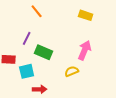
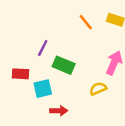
orange line: (37, 11) -> (86, 22), moved

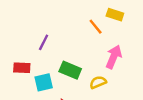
orange line: (86, 22) -> (96, 27), moved
green rectangle: (64, 65) -> (70, 70), moved

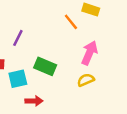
yellow semicircle: (98, 82) -> (86, 80), moved

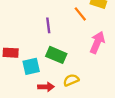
purple line: (18, 38) -> (48, 25), moved, turned -35
yellow semicircle: (86, 80) -> (71, 80), moved

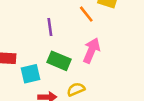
pink arrow: (97, 42) -> (91, 50), moved

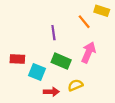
cyan square: (30, 74) -> (37, 72), turned 35

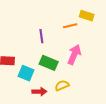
orange line: (84, 22) -> (70, 26), turned -64

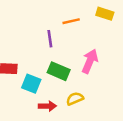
orange line: (70, 26) -> (71, 21), moved

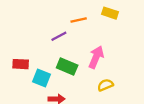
purple line: (50, 39) -> (59, 36), turned 70
yellow semicircle: (75, 99) -> (105, 85), moved

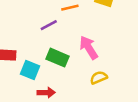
pink arrow: (96, 57) -> (89, 48), turned -55

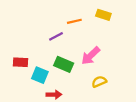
pink arrow: (89, 48) -> (91, 56), turned -102

